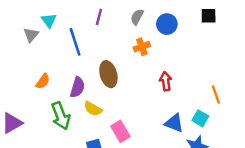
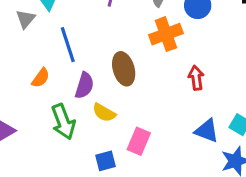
blue line: (75, 42) -> (68, 45), moved
orange cross: (142, 47) -> (166, 34), size x1.5
pink rectangle: (120, 131) -> (139, 141), turned 54

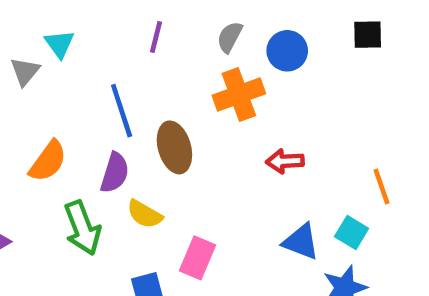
blue line: (68, 45) -> (122, 111), moved
orange semicircle: (41, 78) -> (48, 161), size x1.4
red arrow: (196, 78) -> (285, 161), turned -85

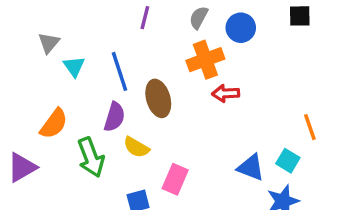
cyan triangle: (59, 44) -> (74, 66), moved
orange semicircle: (48, 161) -> (54, 124), moved
red arrow: (285, 161) -> (226, 93), moved

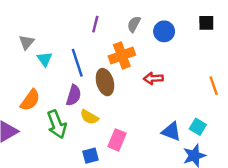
orange cross: (205, 60) -> (122, 55), moved
orange line: (310, 127) -> (214, 86), moved

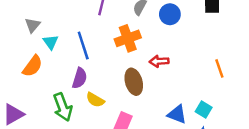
brown ellipse: (105, 82) -> (134, 82), moved
orange semicircle: (30, 100) -> (33, 66), moved

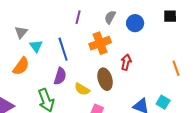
red arrow: (159, 61) -> (126, 62), turned 105
yellow semicircle: (95, 100) -> (82, 89), moved

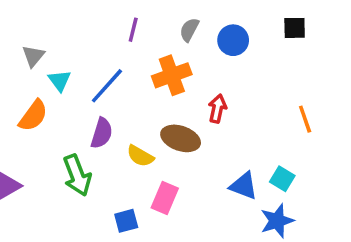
blue line: (63, 49) -> (107, 86), turned 60
brown ellipse: (105, 79) -> (181, 138), turned -55

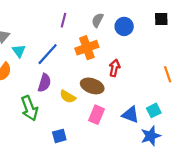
cyan square: (282, 179) -> (154, 110), turned 32
pink rectangle: (165, 198) -> (96, 115), moved

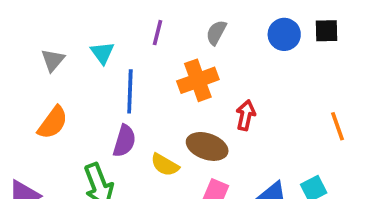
blue circle: (124, 26) -> (284, 34), moved
cyan triangle: (19, 51) -> (102, 53), moved
blue line: (48, 54) -> (130, 91), turned -40

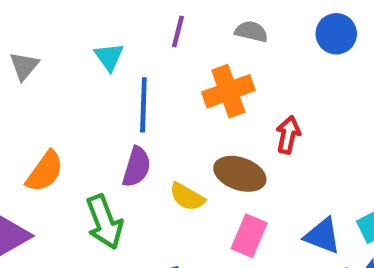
gray semicircle: (216, 33) -> (251, 32), turned 75
gray triangle: (53, 60) -> (24, 66), moved
orange semicircle: (53, 123) -> (45, 172), moved

